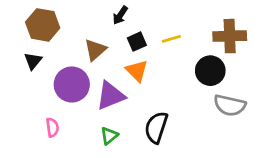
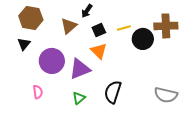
brown triangle: (95, 50) -> (69, 26), moved
black circle: (210, 71) -> (143, 39), moved
gray semicircle: (230, 105) -> (166, 95), moved

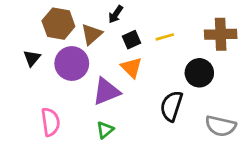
brown hexagon: (31, 18) -> (58, 24), moved
black circle: (143, 39) -> (199, 73), moved
purple circle: (52, 61) -> (72, 64), moved
pink semicircle: (38, 92) -> (50, 122), size x1.5
black semicircle: (113, 92) -> (171, 106), moved

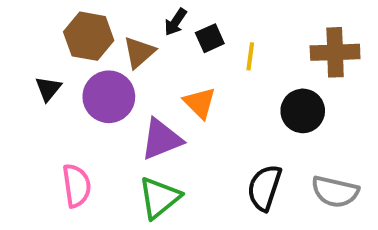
yellow line: (165, 37) -> (250, 56), turned -66
black square: (132, 40) -> (210, 38), moved
black semicircle: (171, 106) -> (264, 188), moved
green triangle: (105, 130) -> (159, 198), size x1.6

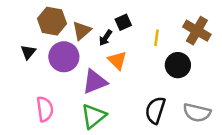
black arrow: (175, 22) -> (105, 38), moved
brown cross: (335, 52) -> (197, 31), turned 32
yellow line: (250, 56) -> (157, 38), moved

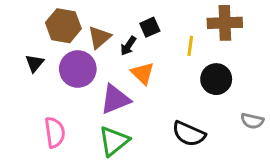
brown cross: (197, 31) -> (225, 23), moved, turned -32
black semicircle: (155, 110) -> (189, 134), turned -84
gray semicircle: (197, 113) -> (252, 121), moved, size x0.7

